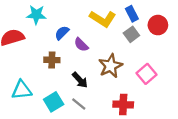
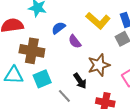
brown cross: (52, 60) -> (32, 51), moved, size x1.6
black arrow: (80, 80) -> (80, 81), moved
cyan square: (54, 102) -> (42, 79), moved

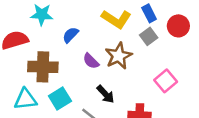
purple semicircle: (75, 41) -> (91, 61), moved
brown star: (99, 65) -> (119, 56), moved

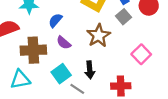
purple semicircle: (91, 61) -> (64, 43), moved
black arrow: (106, 94) -> (90, 70), turned 42
cyan square: (60, 99) -> (61, 74), moved

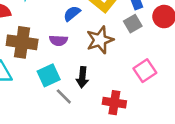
blue semicircle: (55, 20) -> (72, 13), moved
purple semicircle: (64, 43) -> (58, 40), turned -48

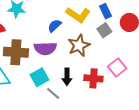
purple semicircle: (58, 40) -> (45, 48), size x1.5
red cross: (114, 103) -> (93, 78), moved

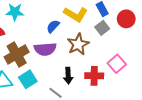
brown cross: (16, 52) -> (17, 55), turned -30
cyan square: (40, 77) -> (28, 79), moved

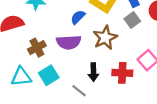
brown cross: (17, 55) -> (37, 48), size x0.7

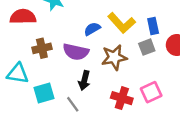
black arrow: (93, 72) -> (84, 80), moved
cyan square: (49, 75) -> (44, 93), moved

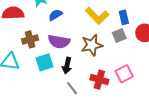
blue semicircle: (92, 29) -> (55, 15), moved
cyan square: (44, 93) -> (45, 62), moved
gray line: (73, 104) -> (72, 88), moved

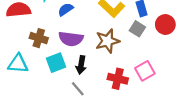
gray square: (119, 36) -> (137, 29), turned -32
brown cross: (30, 39) -> (39, 38), turned 35
gray line: (72, 88) -> (78, 89), moved

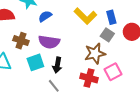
brown star: (107, 41) -> (95, 54), moved

